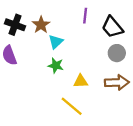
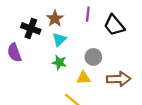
black cross: (15, 25) -> (31, 28), moved
brown star: (41, 25) -> (55, 19), moved
gray circle: (117, 53) -> (93, 57), moved

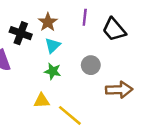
yellow triangle: (83, 78) -> (42, 101), moved

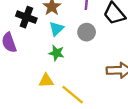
gray circle: (91, 65) -> (87, 32), moved

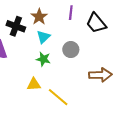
gray circle: (87, 32) -> (71, 50), moved

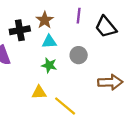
black cross: (16, 26) -> (20, 30), turned -30
cyan triangle: (43, 37) -> (49, 42), turned 40

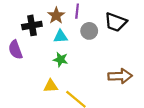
purple line: (79, 16) -> (77, 11), moved
black trapezoid: (106, 27) -> (116, 22), turned -30
gray circle: (79, 55) -> (89, 31), moved

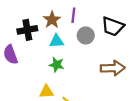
brown arrow: (120, 76) -> (113, 68), moved

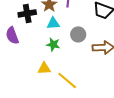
gray circle: (86, 35) -> (78, 34), moved

